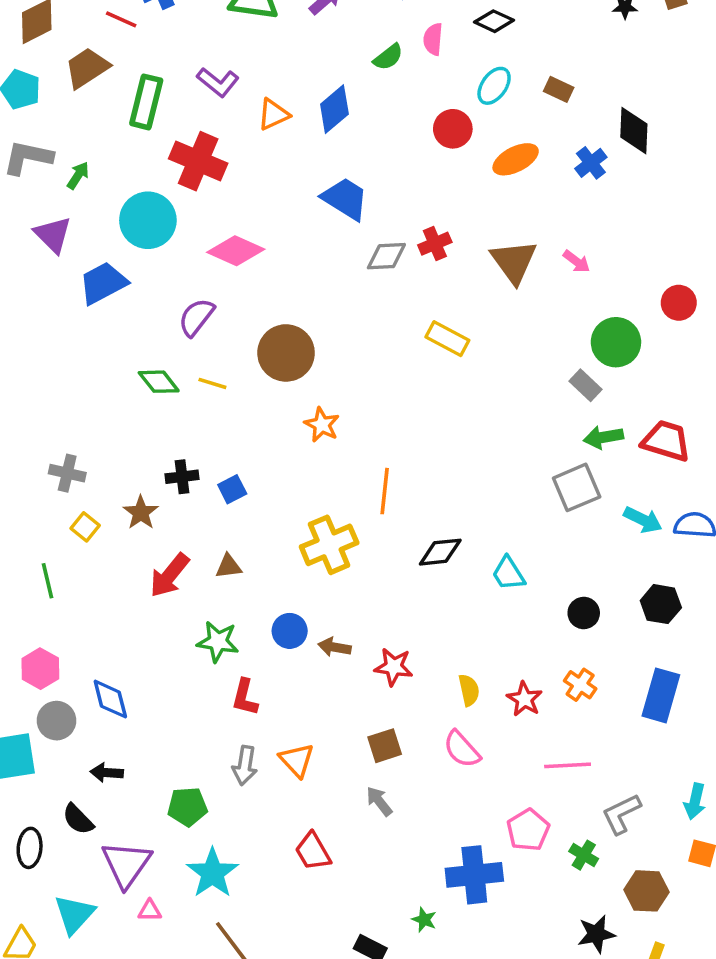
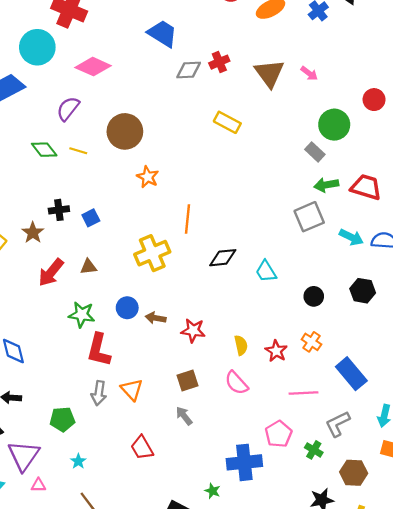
blue rectangle: (661, 695) -> (351, 374), moved, turned -56
red L-shape: (245, 697) -> (99, 350), size x1.4
cyan star: (212, 873) -> (78, 461), size x0.5

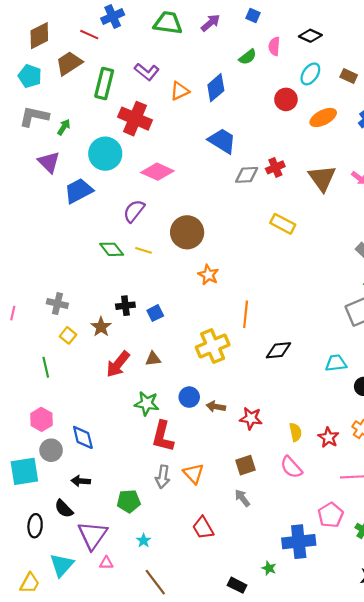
cyan trapezoid: (266, 271) -> (336, 363), moved, turned 115

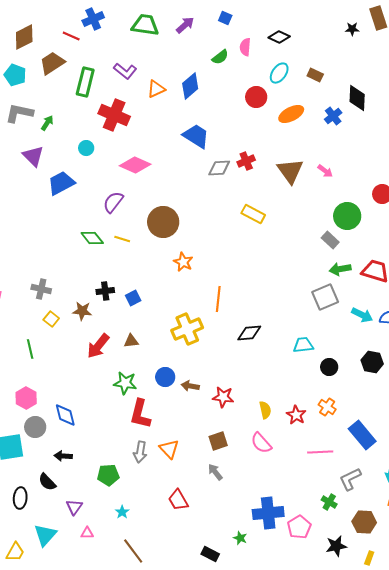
cyan circle: (105, 154) -> (86, 148), size x0.5
brown star: (101, 327) -> (82, 311), turned -30
pink pentagon: (331, 515) -> (299, 527), moved
purple triangle: (92, 535) -> (74, 507), size x0.6

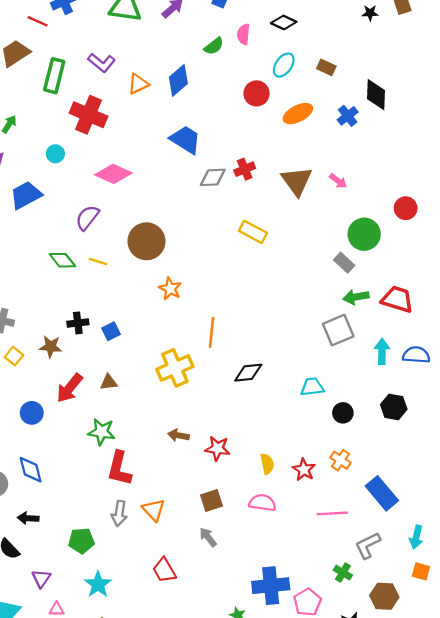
cyan arrow: (362, 315) -> (382, 351), turned -115
blue circle: (165, 377) -> (32, 413), moved
pink semicircle: (261, 443) -> (262, 503), turned 140
cyan star: (122, 512) -> (98, 584), size x1.6

